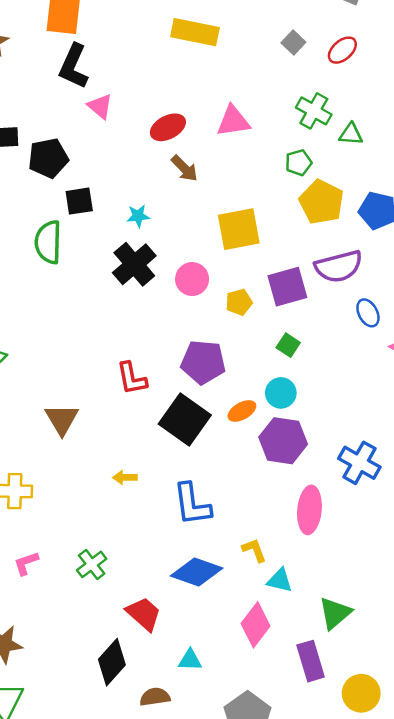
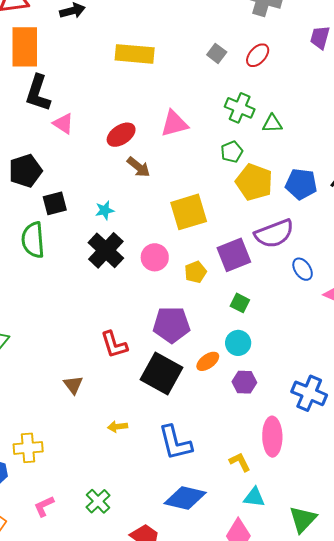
brown triangle: (62, 419) -> (73, 385), moved, size x0.7
purple hexagon: (283, 441) -> (244, 382), size x0.6
yellow L-shape: (254, 550) -> (240, 462), moved

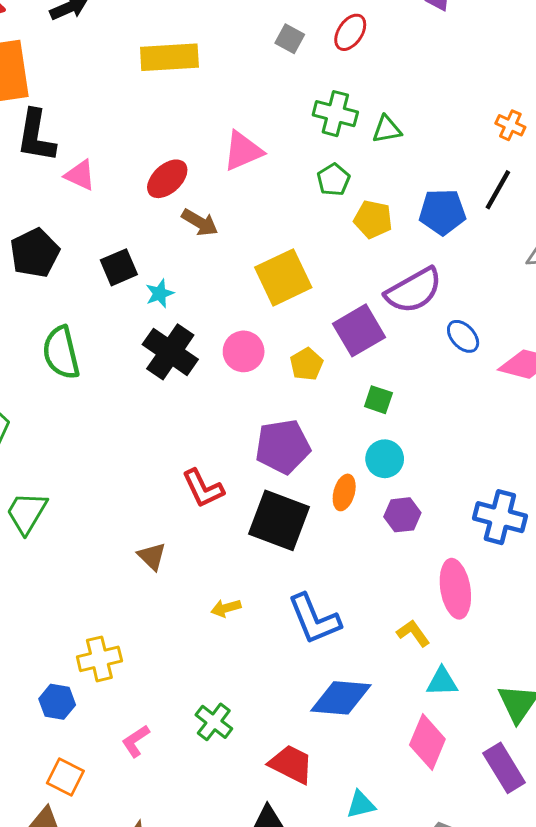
yellow pentagon: (254, 182) -> (373, 219), size x0.7
black square: (55, 203) -> (119, 267), moved
orange ellipse: (208, 361) -> (344, 492), turned -30

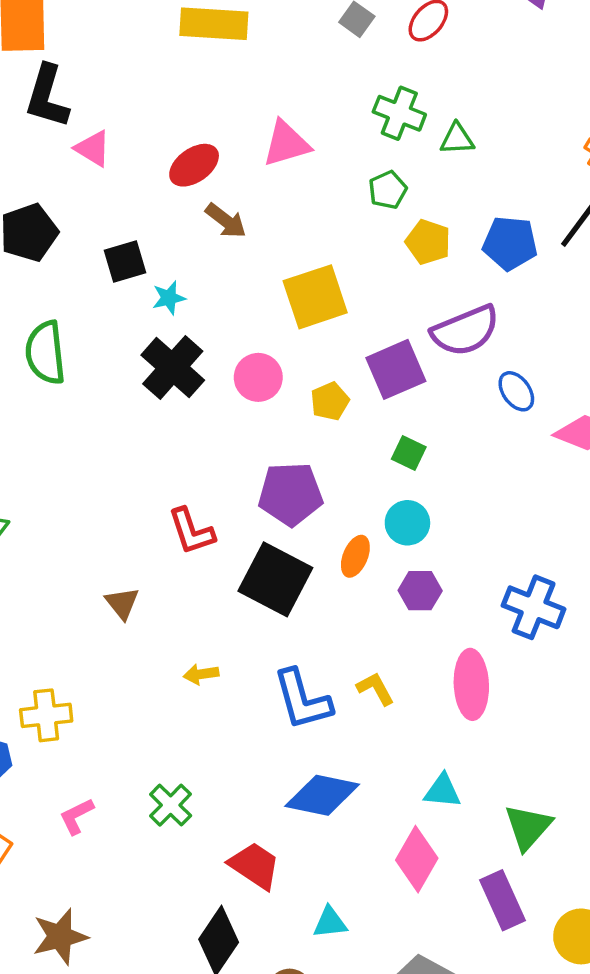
yellow L-shape: (413, 633) -> (375, 689), moved

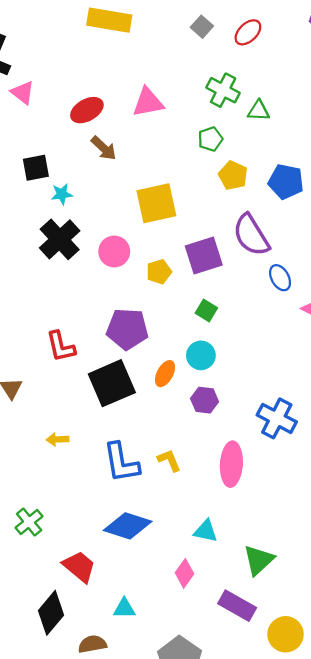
purple semicircle: (465, 331) -> (251, 235), turned 75
black square: (275, 579) -> (112, 383), turned 33
pink diamond: (417, 859) -> (184, 573), size x0.7
purple rectangle: (502, 900) -> (237, 606), turned -42

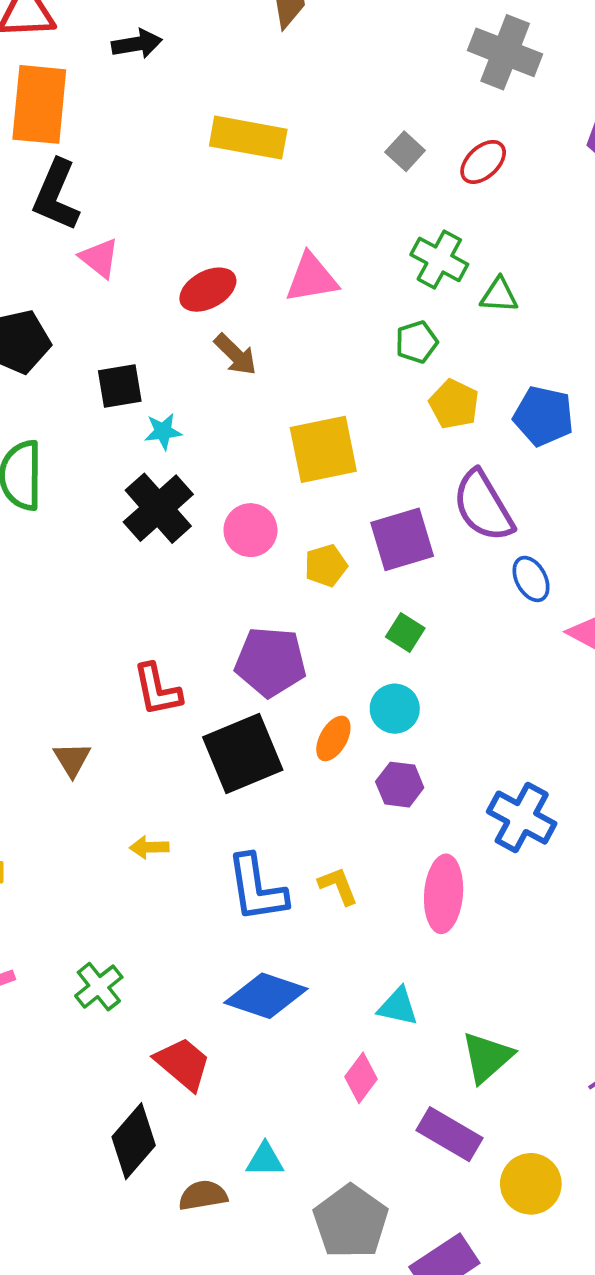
cyan triangle: (124, 609) -> (265, 1160), moved

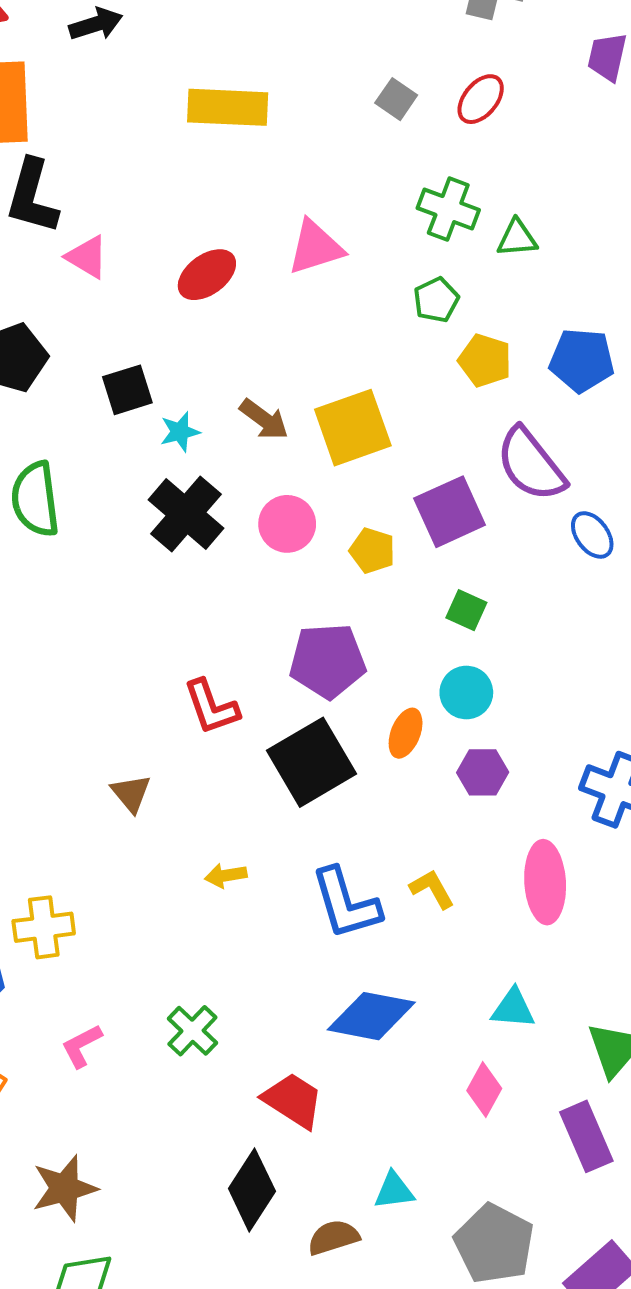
brown arrow: (235, 354) -> (264, 419), moved
yellow pentagon: (326, 566) -> (372, 551), turned -30
purple rectangle: (449, 1134) -> (586, 1136), turned 44

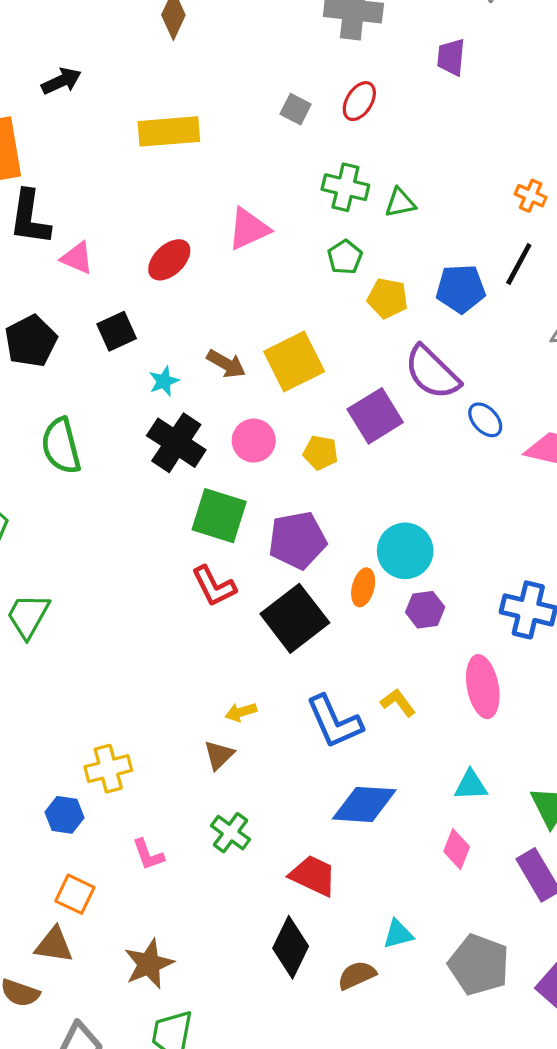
black square: (127, 390) -> (117, 331), moved
green square: (466, 610) -> (219, 516), moved, size x1.8
cyan circle: (466, 693) -> (405, 551), size x1.4
brown triangle: (131, 793) -> (219, 755), moved, turned 32
pink L-shape: (82, 1046) -> (148, 855), turned -75

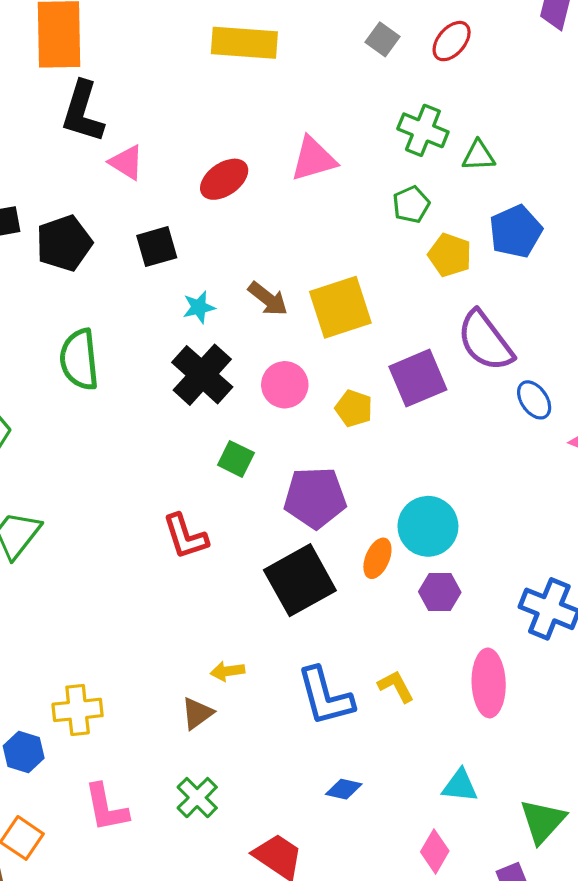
blue pentagon: (461, 289) -> (516, 231), moved, turned -30
green square: (219, 516) -> (236, 459), size x0.6
red L-shape: (214, 586) -> (185, 536), moved
blue diamond: (364, 804) -> (344, 789), size x0.5
pink L-shape: (148, 855) -> (106, 808), size x1.4

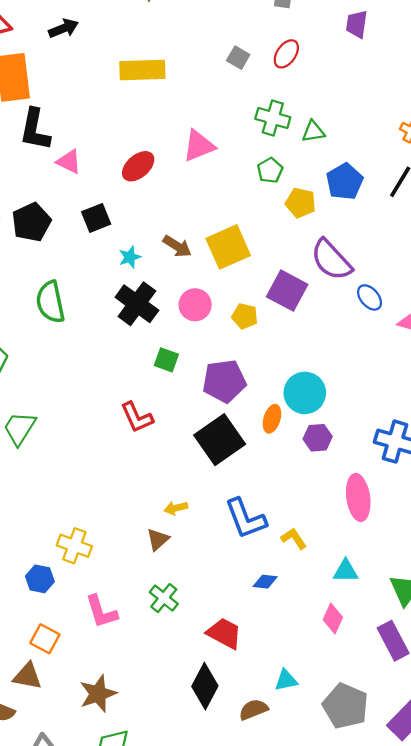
purple square: (418, 378) -> (287, 291), turned -33
yellow L-shape: (396, 686) -> (294, 538), moved
yellow cross: (78, 710) -> (74, 546), turned 32

